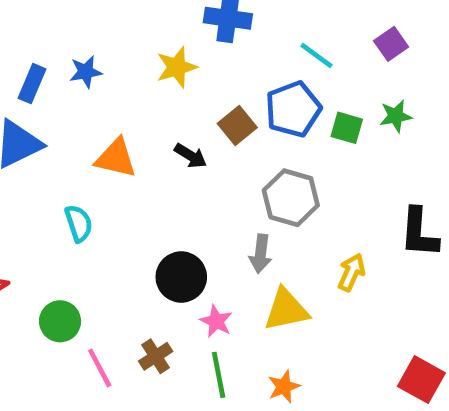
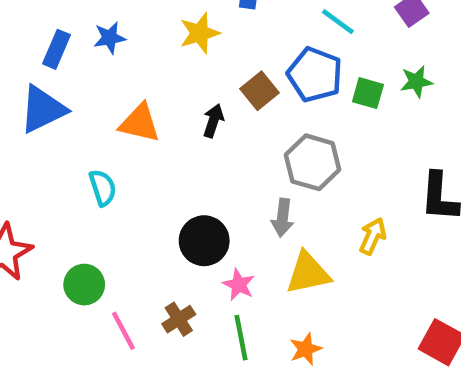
blue pentagon: (293, 109) -> (315, 75), turned -30
black arrow: (191, 156) -> (213, 121), turned -104

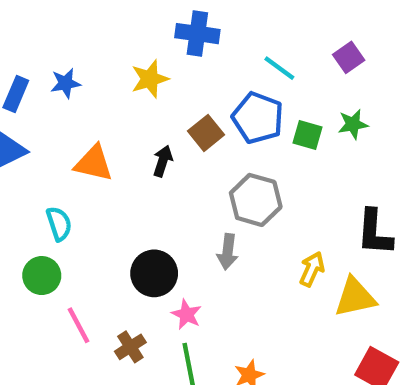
yellow triangle: (308, 273) -> (355, 297), moved
green circle: (84, 285) -> (42, 276), moved
pink line: (123, 331) -> (78, 325), moved

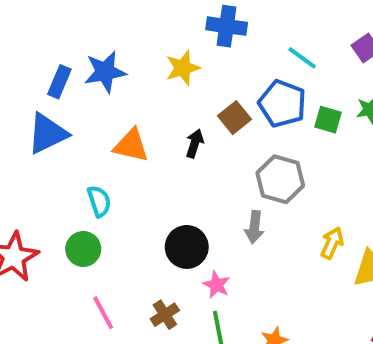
blue star: (66, 83) -> (105, 72), size x1.5
pink line: (78, 325) -> (103, 313), moved

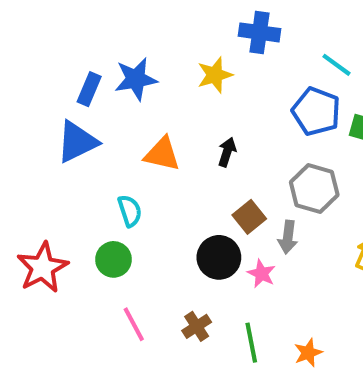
brown square: (234, 118) -> (249, 217), moved
pink star: (217, 285) -> (261, 274), moved

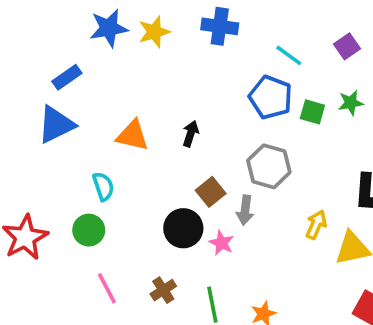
yellow star: (215, 75) -> (154, 32), moved
blue star: (136, 79) -> (109, 28), moved
blue rectangle: (89, 89) -> (67, 77), turned 32

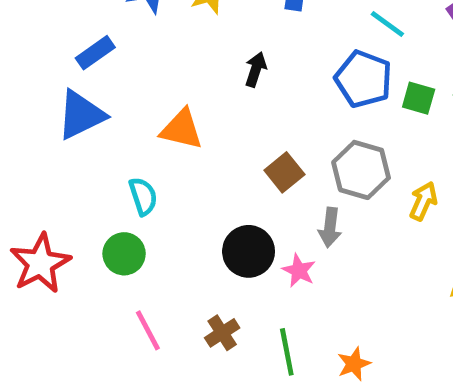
black arrow: (191, 134) -> (256, 69), moved
brown square: (211, 192) -> (284, 172), moved
yellow arrow: (316, 225) -> (423, 201), moved

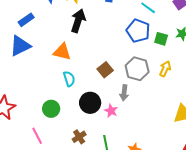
black arrow: (256, 69) -> (78, 21), moved, size x1.6
cyan semicircle: (143, 196) -> (69, 79), moved
yellow arrow: (423, 201) -> (165, 69), moved
green circle: (124, 254) -> (51, 109), moved
pink line: (148, 330) -> (37, 136), moved

